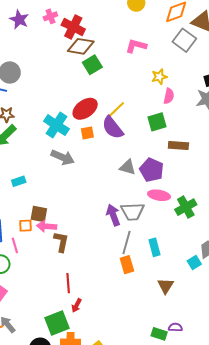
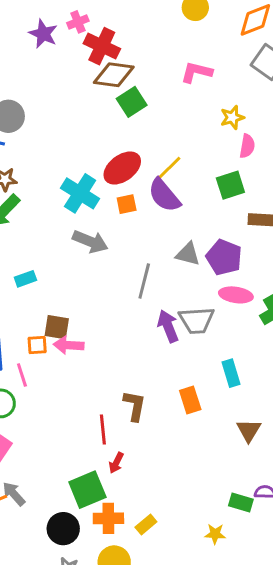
pink cross: (50, 16) -> (78, 22), moved
purple star: (19, 19) -> (43, 34), moved
brown L-shape: (61, 242) -> (135, 406), moved
gray line: (127, 243) -> (144, 281), moved

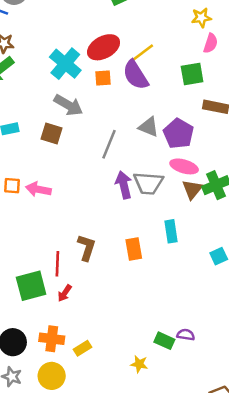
brown square: (57, 327) -> (51, 133), moved
brown triangle: (249, 430) -> (192, 189), moved
green square: (87, 490) -> (31, 286), moved

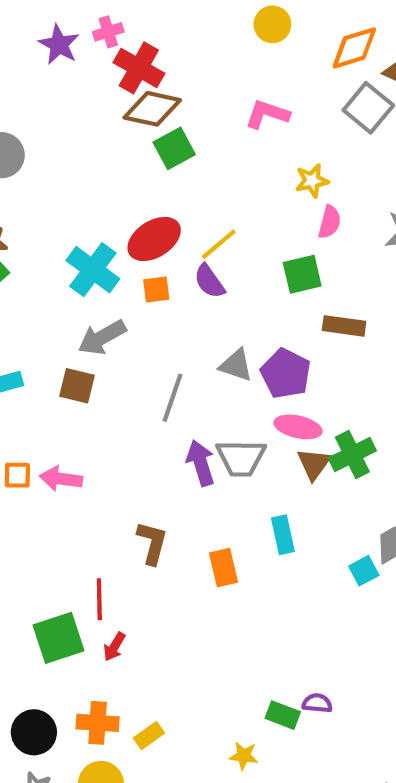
purple semicircle: (136, 75) -> (209, 281), size x0.7
gray arrow: (68, 105) -> (102, 337), turned 124
brown L-shape: (87, 247) -> (152, 543), moved

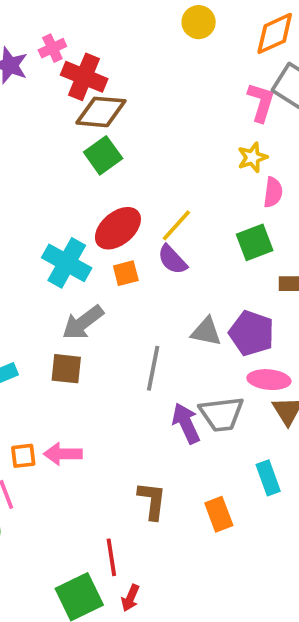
pink L-shape: (267, 114) -> (261, 102), moved, turned 96
green square: (174, 148) -> (103, 155), moved

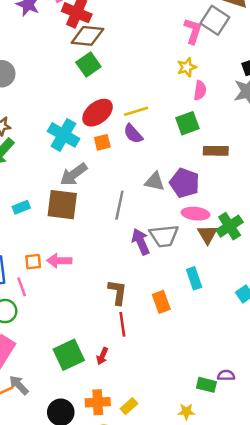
yellow line: (176, 225) -> (136, 111), turned 30
brown square: (66, 369) -> (62, 205), size x1.5
red line: (111, 557) -> (122, 324), moved

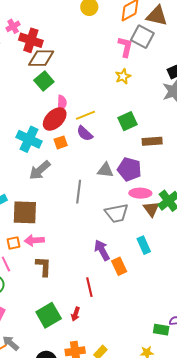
pink semicircle: (200, 90) -> (62, 103), moved
brown square: (62, 205) -> (25, 212), moved
purple arrow: (141, 242) -> (102, 250), moved
brown L-shape: (117, 292) -> (44, 266), moved

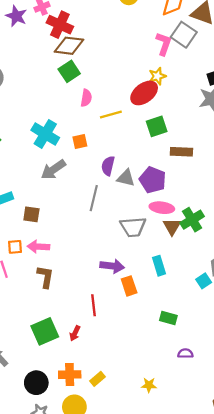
red ellipse: (55, 119) -> (144, 93), moved
purple semicircle: (85, 133) -> (108, 166), moved, turned 54
brown square: (25, 212) -> (31, 214), size x0.6
purple arrow: (102, 250) -> (112, 266), turned 120
green rectangle: (161, 330) -> (168, 318), moved

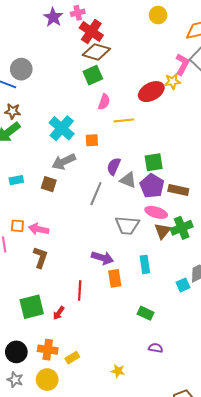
yellow star: (157, 76) -> (173, 81), moved
red ellipse: (144, 93) -> (151, 92), moved
green square: (157, 126) -> (154, 162), moved
brown rectangle: (181, 152) -> (178, 190), moved
brown square: (31, 214) -> (49, 184), moved

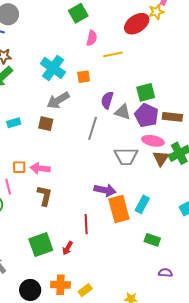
cyan rectangle: (145, 264) -> (142, 204), moved, turned 42
orange rectangle: (115, 278) -> (119, 209), size x1.5

